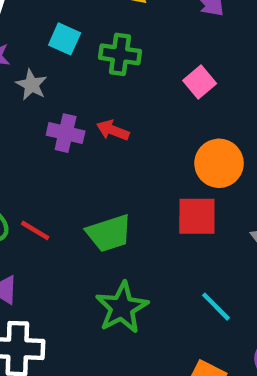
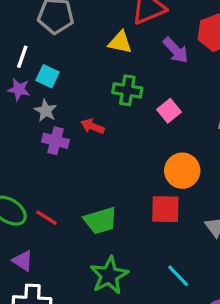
cyan square: (65, 39) -> (47, 76), moved
green cross: (120, 54) -> (127, 90), moved
red arrow: (113, 130) -> (92, 126), moved
purple cross: (66, 133) -> (56, 141), moved

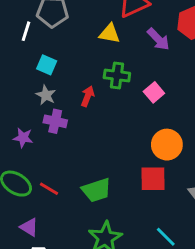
white line: (22, 57) -> (26, 31), moved
purple star: (19, 89) -> (23, 138), moved
red arrow: (92, 126) -> (88, 96), moved, turned 90

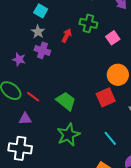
red square: (153, 179) -> (106, 97), turned -30
green trapezoid: (96, 190) -> (66, 101), turned -130
purple triangle: (29, 227) -> (25, 119), moved, turned -40

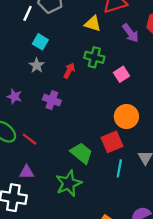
purple cross: (42, 50) -> (52, 100), moved
green trapezoid: (66, 101) -> (81, 153), moved
purple triangle: (25, 119) -> (27, 172), moved
cyan line: (110, 138) -> (119, 168), moved, turned 49

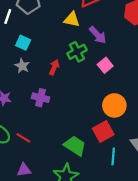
purple arrow: (130, 33) -> (98, 35), moved
green cross: (94, 57) -> (77, 52), turned -36

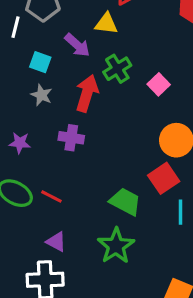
purple arrow: (98, 35) -> (77, 45), moved
red arrow: (54, 67) -> (87, 93), size x1.6
purple triangle: (24, 170) -> (56, 242), turned 40

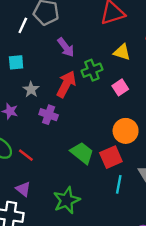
yellow triangle: (106, 24) -> (122, 52), moved
cyan square: (40, 62) -> (16, 62), moved, turned -35
gray star: (41, 95) -> (31, 89), moved
green trapezoid: (125, 202) -> (82, 153), moved

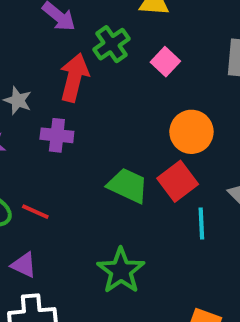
purple triangle: (23, 189) -> (24, 265), moved

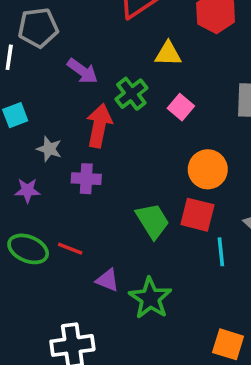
red square: (178, 181) -> (197, 215), turned -36
green trapezoid: (128, 186) -> (153, 221), turned 36
purple triangle: (24, 265) -> (107, 280), moved

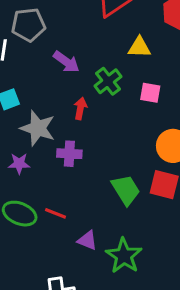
pink square: (181, 107) -> (150, 93), turned -30
red arrow: (99, 126) -> (80, 108), size x0.6
gray star: (49, 149) -> (38, 128), size x1.6

